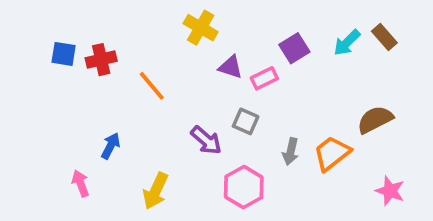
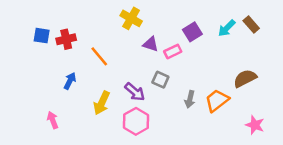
blue arrow: (111, 146) -> (70, 81), moved
pink hexagon: (244, 187) -> (136, 121), moved
yellow arrow: (156, 191) -> (102, 103), moved

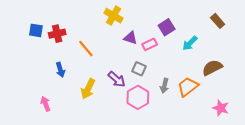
cyan arrow: (227, 28) -> (190, 43), moved
blue arrow: (70, 81) -> (60, 70), turned 136
pink hexagon: (136, 121) -> (138, 97), moved

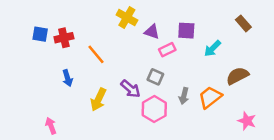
purple square: (167, 27) -> (186, 31), turned 35
purple triangle: (130, 38) -> (152, 32), moved
pink arrow: (46, 104) -> (51, 126), moved

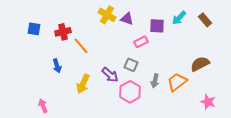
purple triangle: (152, 32) -> (127, 19), moved
red cross: (64, 38) -> (63, 32), moved
cyan arrow: (212, 48) -> (179, 18), moved

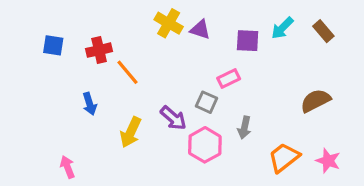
pink rectangle: (141, 42) -> (229, 79), moved
orange trapezoid: (177, 82) -> (284, 158), moved

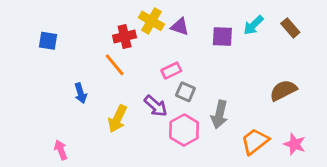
red cross: (99, 50) -> (125, 36), moved
pink rectangle: (229, 79) -> (171, 71), moved
gray arrow: (244, 127) -> (219, 114), size x1.4

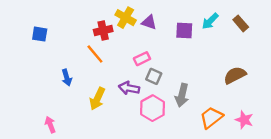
purple arrow: (156, 106) -> (129, 88), turned 150

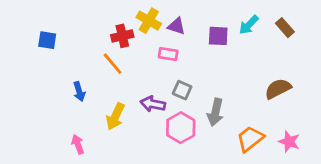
pink rectangle: (142, 59) -> (168, 54), moved, turned 35
pink arrow: (50, 125) -> (78, 144), moved

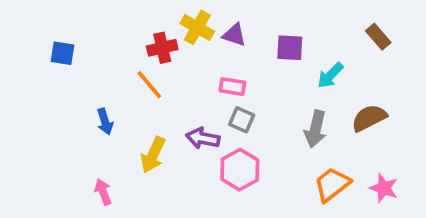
cyan arrow: (249, 25) -> (330, 75), moved
pink rectangle: (168, 54) -> (232, 87), moved
gray arrow: (215, 112) -> (316, 129), moved

